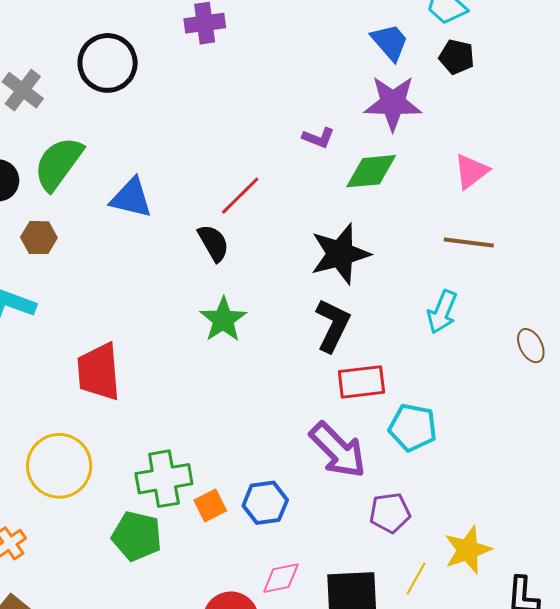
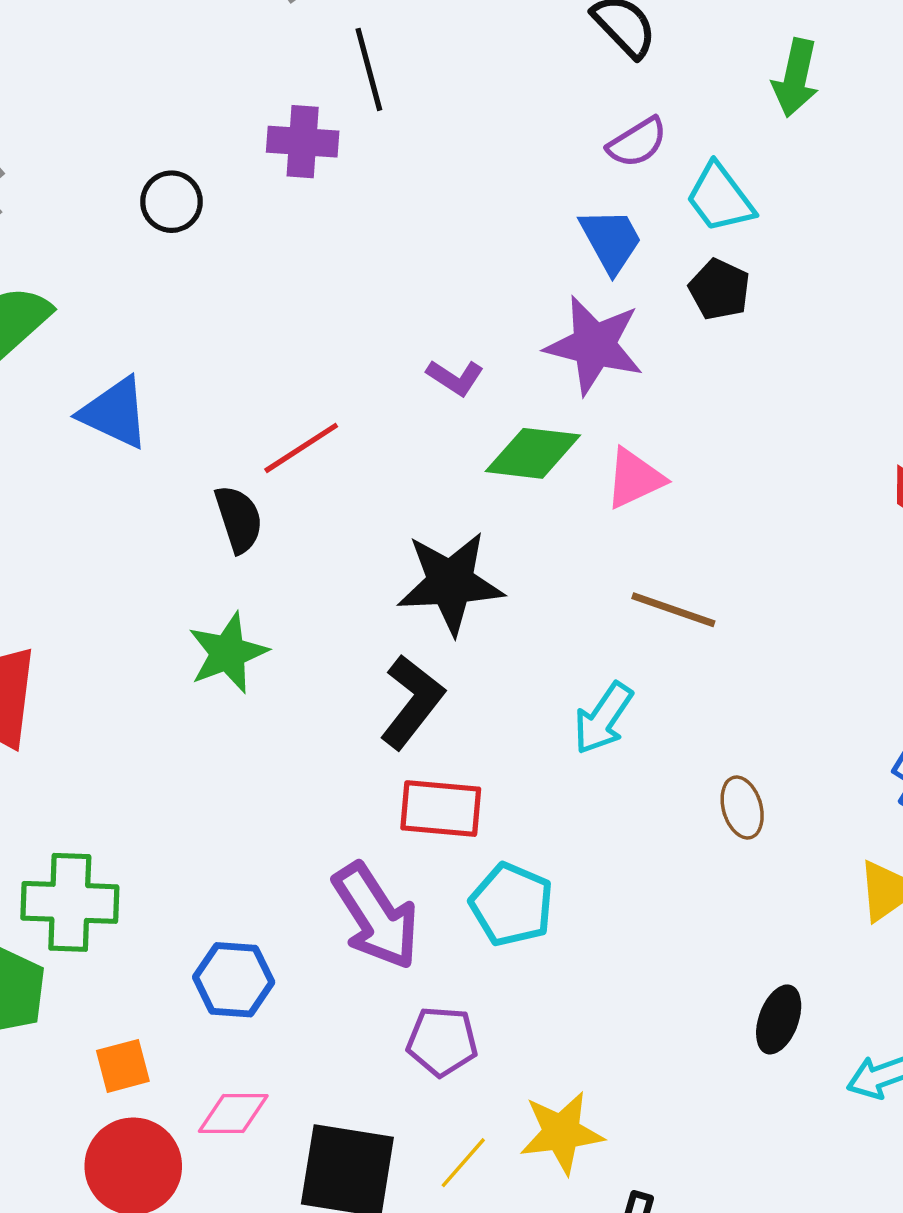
black circle: (108, 63) -> (171, 202), moved, size x0.6
pink triangle: (471, 171) -> (635, 478), moved
orange square: (210, 505) -> (123, 1066), moved

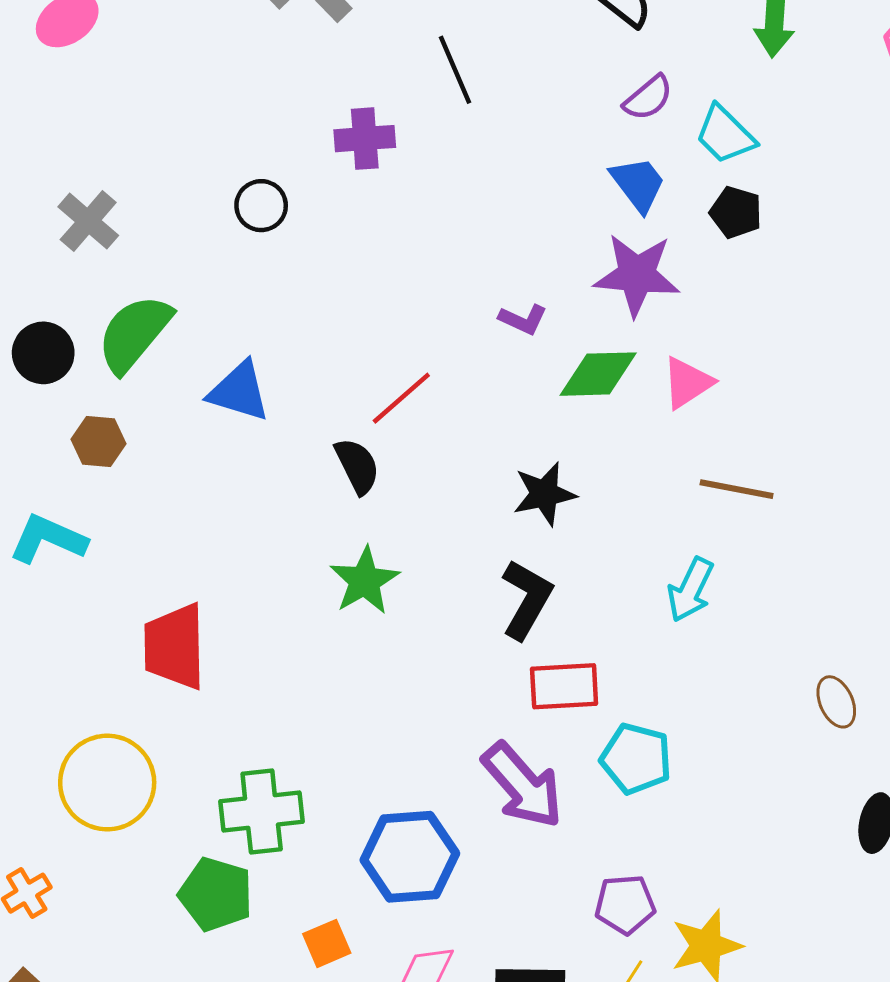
black line: (369, 69) -> (455, 70), moved
black star: (450, 583) -> (544, 494), size x0.7
brown ellipse: (742, 807) -> (836, 702), moved
blue hexagon: (234, 980) -> (410, 857), size x1.4
purple pentagon: (442, 1041) -> (625, 904), moved

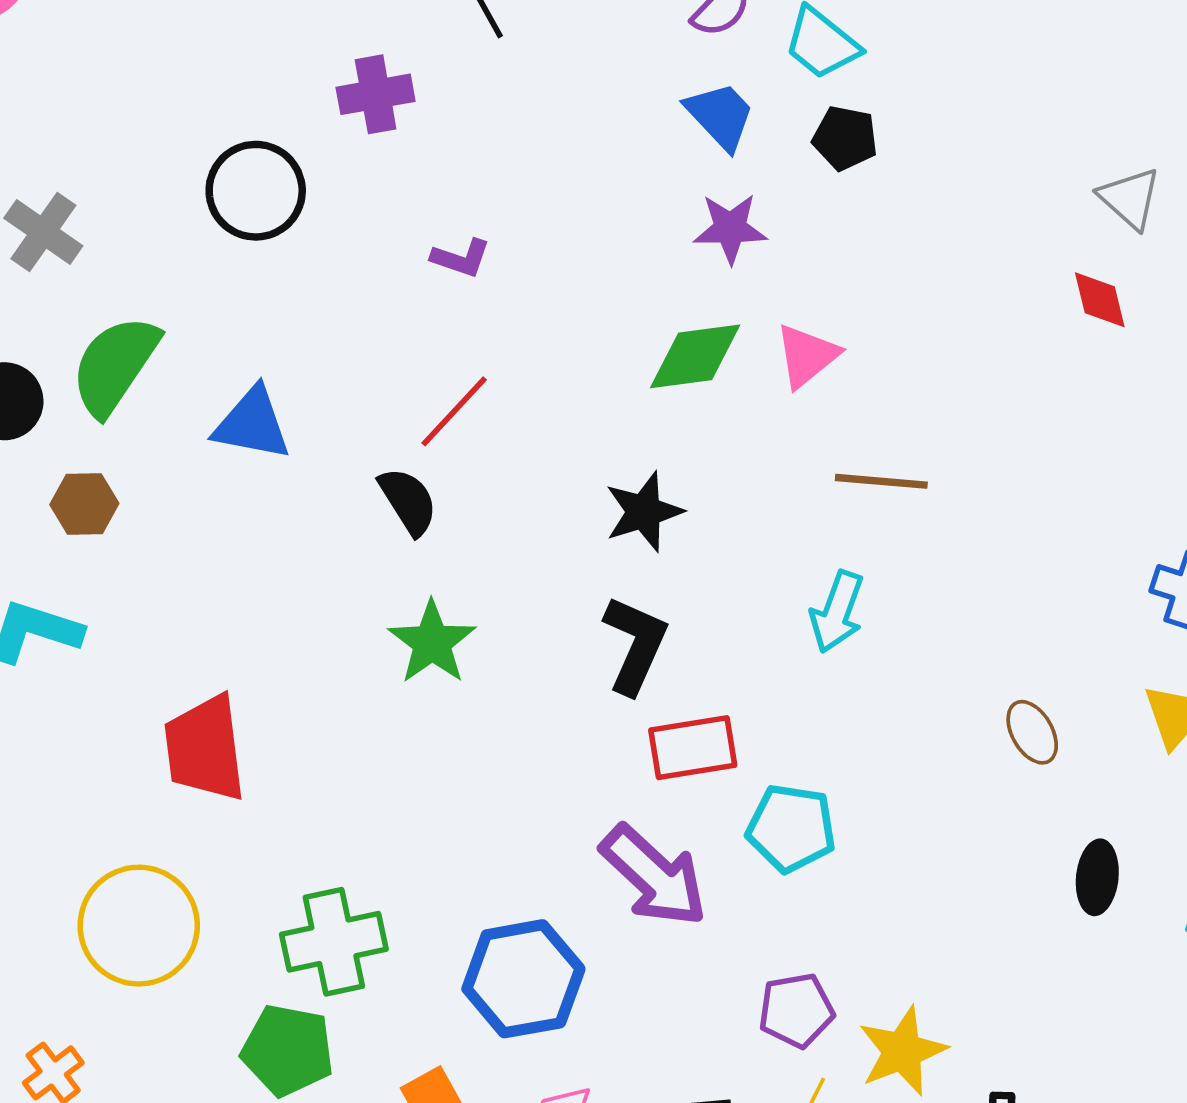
black circle: (261, 206) -> (256, 191), size x1.5
purple star: (637, 275) -> (730, 228), size x0.7
purple L-shape: (523, 319) -> (461, 258), moved

